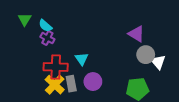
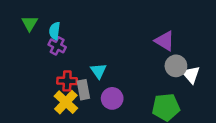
cyan semicircle: (45, 26) -> (55, 31), turned 56
red cross: (56, 67) -> (67, 81), size x0.7
gray rectangle: (71, 84) -> (83, 90), moved

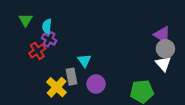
purple triangle: (165, 41) -> (162, 35), moved
gray circle: (176, 66) -> (165, 49), moved
red cross: (67, 81) -> (37, 51), moved, turned -35

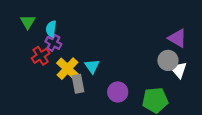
gray circle: (165, 49) -> (168, 60), moved
purple circle: (96, 84) -> (118, 92), moved
yellow cross: (57, 87) -> (67, 69), moved

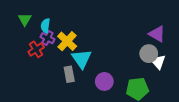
cyan triangle: (92, 66) -> (82, 59), size x1.5
yellow cross: (67, 69) -> (67, 41), moved

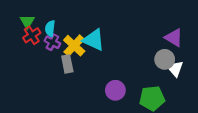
red cross: (36, 49) -> (32, 35), moved
cyan triangle: (82, 59) -> (94, 40), moved, turned -30
gray rectangle: (69, 74) -> (67, 64), moved

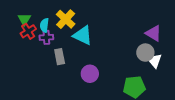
purple cross: (52, 42) -> (46, 37), turned -32
yellow cross: (74, 46) -> (66, 19), moved
purple circle: (115, 90) -> (90, 74), moved

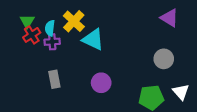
purple triangle: (153, 33) -> (169, 18), moved
gray rectangle: (60, 57) -> (54, 79), moved
white triangle: (154, 61) -> (181, 92), moved

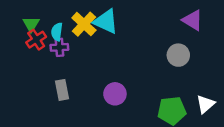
cyan triangle: (93, 39) -> (106, 22), moved
gray circle: (164, 59) -> (178, 55), moved
white triangle: (181, 92) -> (205, 104), turned 30

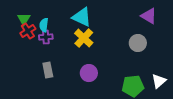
yellow cross: (84, 24) -> (84, 38), moved

